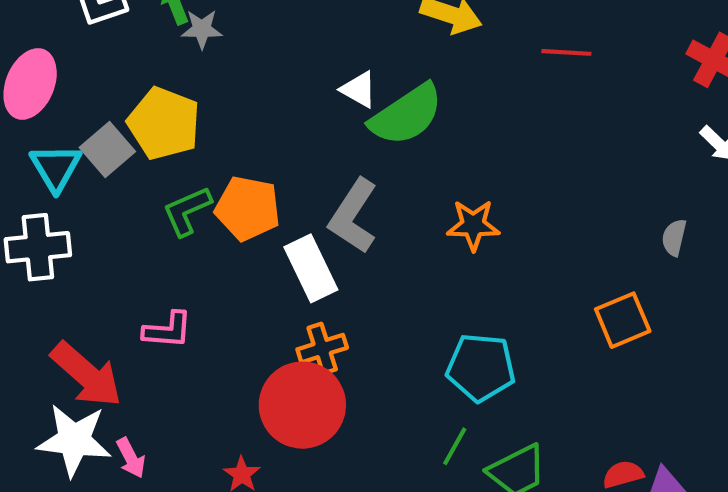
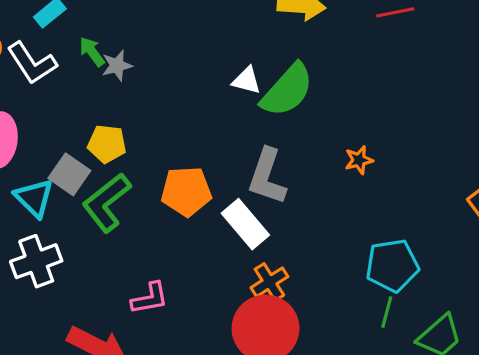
yellow pentagon: (164, 123) -> (107, 144), size x0.7
green L-shape: (187, 211) -> (107, 203), moved, size x1.4
orange star: (473, 225) -> (359, 160), size x0.7
green line: (455, 446) -> (387, 312), moved

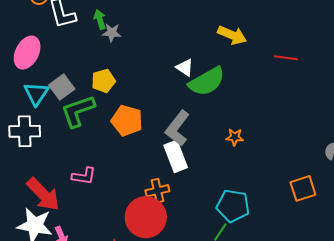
yellow pentagon: (107, 144) -> (103, 81), moved, turned 30
white rectangle: (245, 224) -> (176, 156), moved

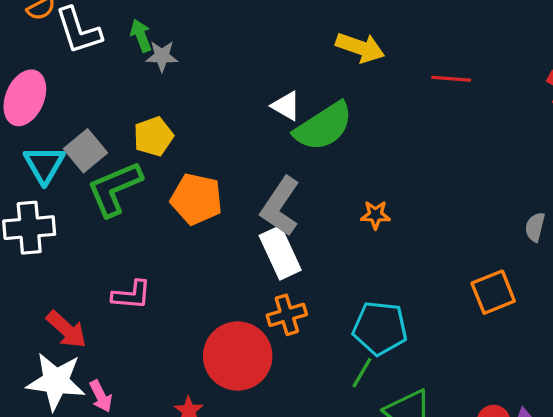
orange cross: (157, 191) -> (287, 315), moved
red arrow: (43, 194) -> (66, 329), size x0.7

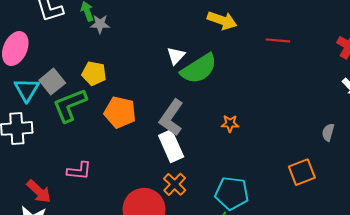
white triangle: (286, 106) -> (176, 56), turned 42
yellow pentagon: (153, 136) -> (94, 73), turned 30
orange cross: (287, 315) -> (175, 184), turned -30

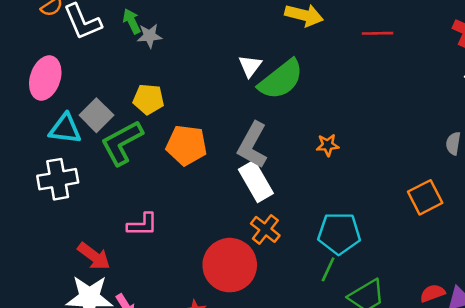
cyan triangle: (27, 90) -> (65, 129), turned -48

